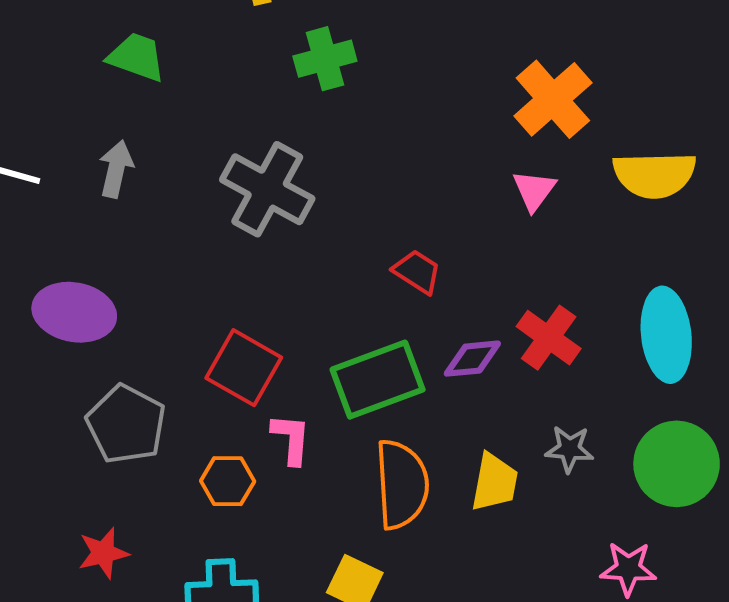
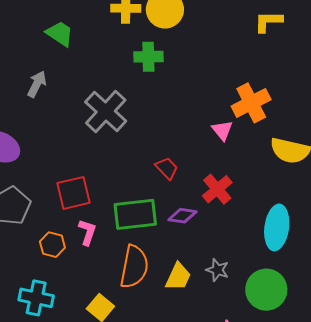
pink triangle: (534, 190) -> (222, 130), moved, turned -30
red cross: (549, 338) -> (217, 189), moved
red square: (244, 368) -> (74, 193), turned 33

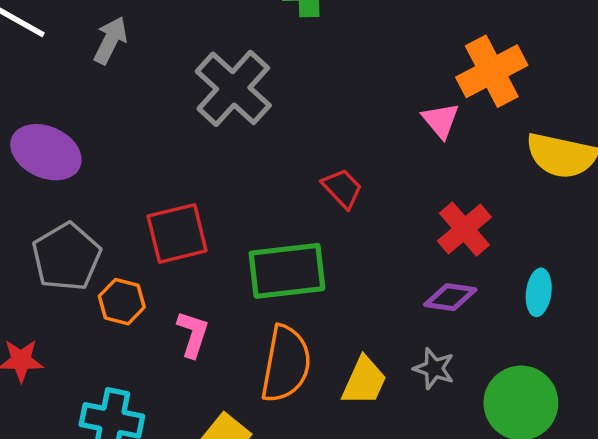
red cross: (217, 189) -> (464, 229), moved
purple diamond: (182, 216) -> (450, 297), moved
cyan ellipse: (277, 227) -> (539, 292), size x0.6
pink L-shape: (87, 232) -> (193, 334), moved
orange hexagon: (52, 245) -> (122, 302), moved

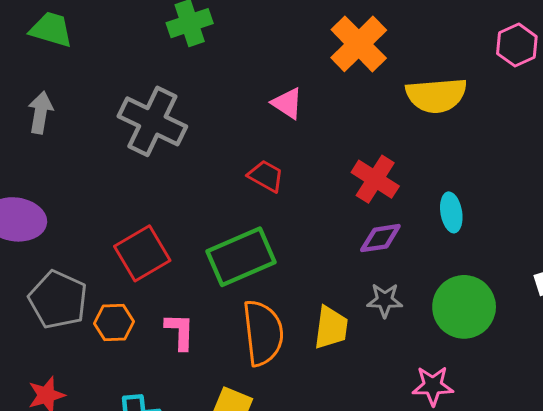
pink triangle: (441, 120) -> (287, 103), moved

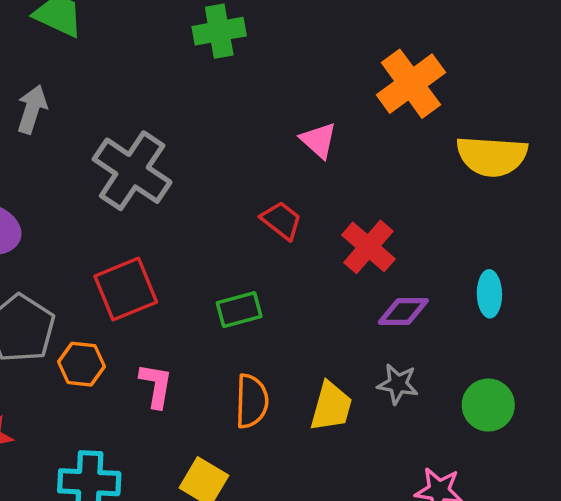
gray cross: (152, 121) -> (132, 171), moved
red cross: (375, 179) -> (368, 247), moved
green rectangle: (241, 257) -> (239, 310), size x0.6
green circle: (464, 307) -> (488, 405), size x0.7
orange semicircle: (263, 333) -> (252, 401), size x0.7

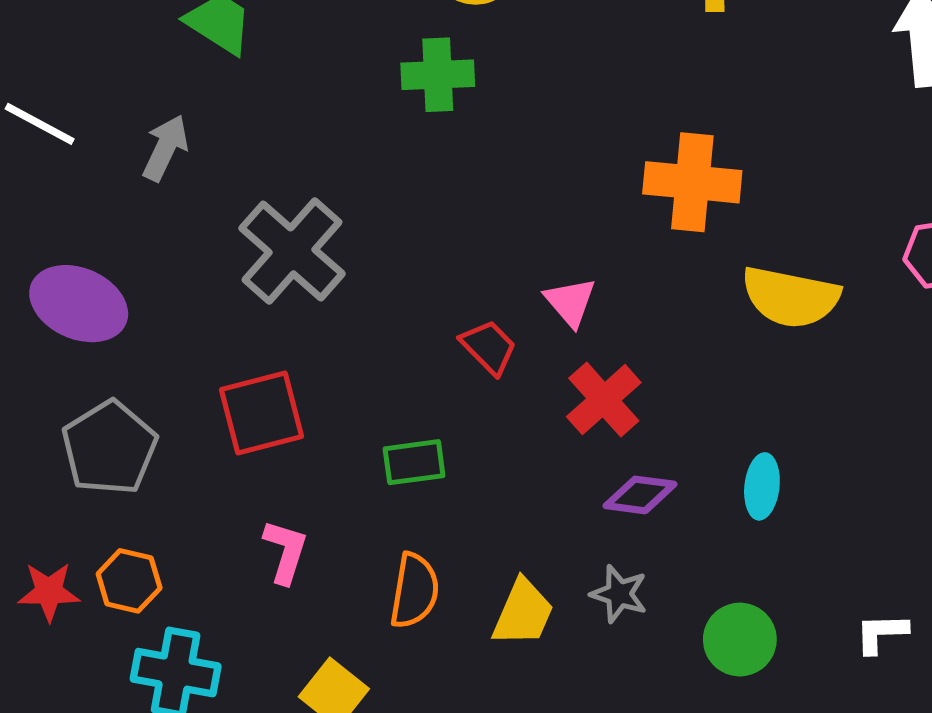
orange cross: (411, 84) -> (692, 182), turned 34
pink triangle: (319, 140) -> (570, 302), moved
orange hexagon: (81, 364) -> (129, 581), moved

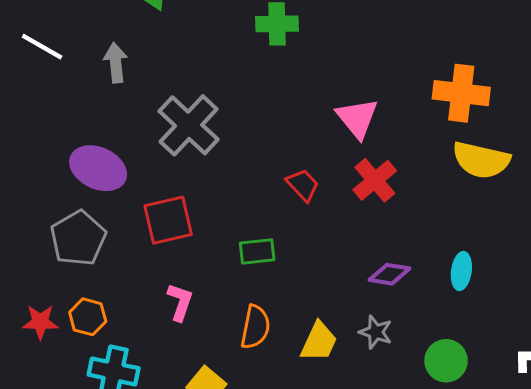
gray arrow: (165, 148) -> (116, 63), turned -33
orange cross: (692, 182) -> (461, 93), moved
pink triangle: (570, 302) -> (357, 118), moved, size x1.4
purple ellipse: (79, 304) -> (98, 168), moved
red cross: (604, 400) -> (375, 180), moved

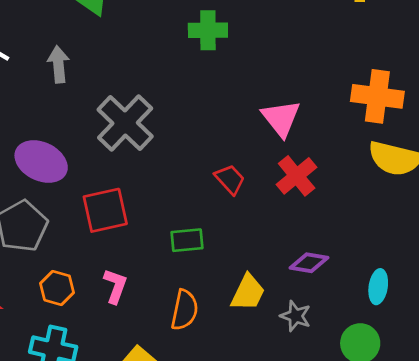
cyan ellipse: (461, 271) -> (378, 287), moved
orange hexagon: (88, 317) -> (57, 288), moved
yellow trapezoid: (319, 342) -> (248, 293), moved

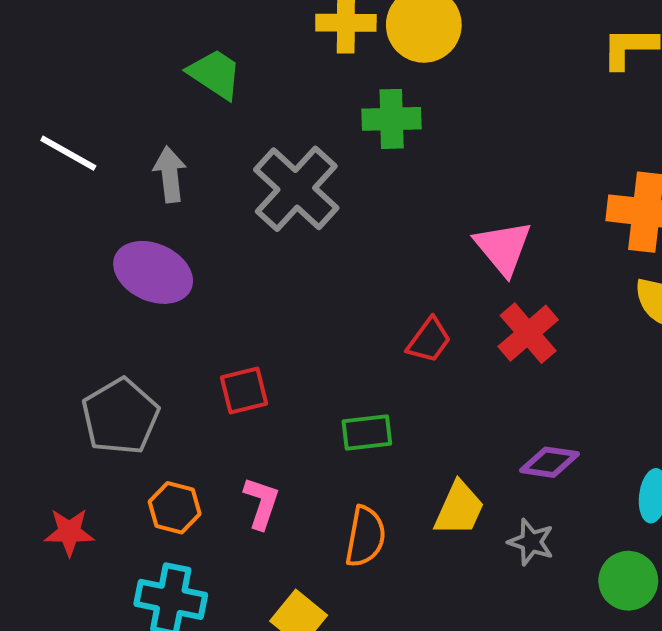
gray cross: (125, 123) -> (296, 189), moved
purple ellipse: (41, 162) -> (153, 272), moved
red trapezoid: (230, 179) -> (429, 340), turned 80
red square: (105, 210) -> (244, 390), size x0.7

